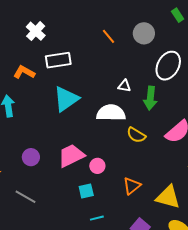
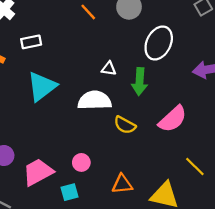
white rectangle: (58, 60) -> (31, 42), size x0.7
pink trapezoid: (71, 156) -> (38, 172), moved
orange triangle: (132, 186) -> (122, 184), turned 36

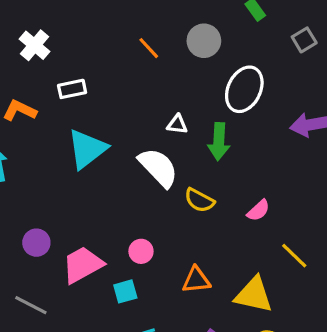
white semicircle: (95, 100) -> (158, 167), turned 48
pink semicircle: (173, 119) -> (258, 210), moved, size x0.6

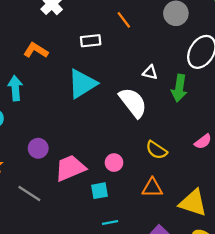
orange line: (149, 48) -> (124, 20), moved
white rectangle: (72, 89) -> (91, 41), moved
yellow semicircle: (199, 200) -> (156, 150), moved

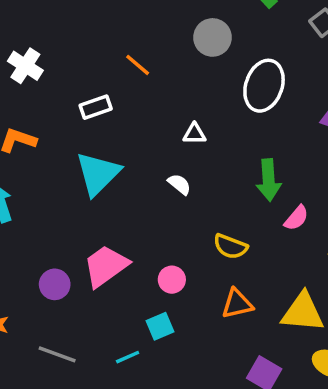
green arrow: (179, 88) -> (269, 180), moved
white semicircle: (133, 103) -> (179, 184), size x0.5
pink trapezoid: (70, 168) -> (106, 266), moved
cyan line: (110, 222) -> (128, 357), moved

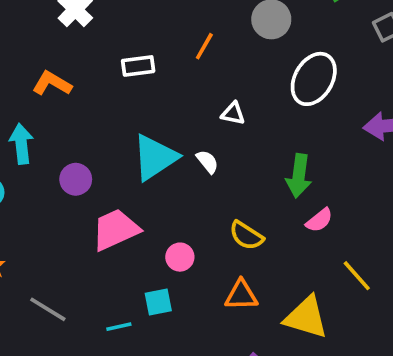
orange line: (138, 65) -> (204, 46), moved, turned 68
cyan triangle: (98, 174) -> (155, 157), moved
purple circle: (55, 284) -> (76, 179), moved

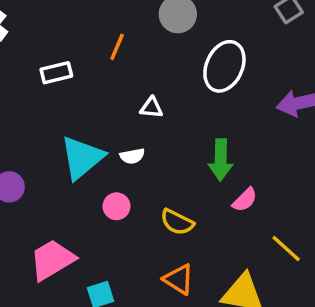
white semicircle: (207, 162) -> (132, 156), turned 125
pink trapezoid: (116, 230) -> (52, 260), moved
pink circle: (180, 257) -> (117, 206), moved
orange triangle: (241, 295) -> (179, 279), turned 40

